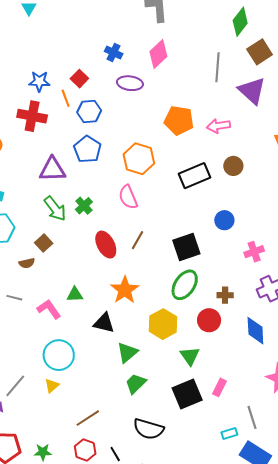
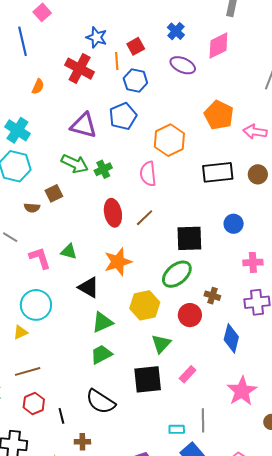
green arrow: (55, 209) -> (75, 164), turned -44
pink rectangle: (219, 387) -> (188, 374), moved
brown line: (88, 418) -> (28, 371), moved

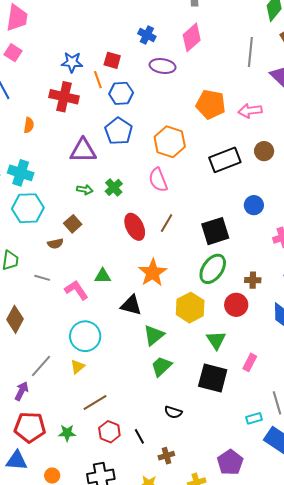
red square: (136, 46) -> (112, 60), turned -30
green arrow: (75, 164) -> (85, 190), size x0.6
black square: (148, 379) -> (213, 378), turned 36
black semicircle: (101, 402) -> (173, 412), size x0.6

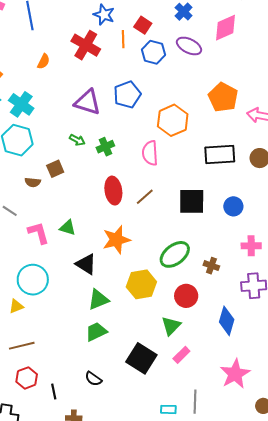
blue hexagon: (121, 93) -> (154, 52), moved
black square: (215, 231) -> (192, 201), moved
brown cross: (253, 280) -> (211, 266), moved
green triangle: (216, 340) -> (171, 326), moved

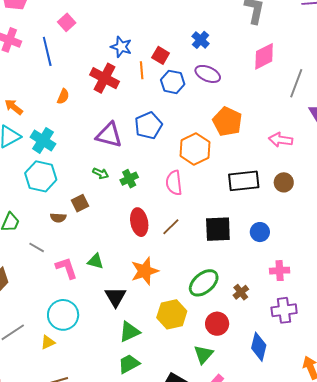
pink diamond: (225, 28) -> (264, 56), moved
orange pentagon: (223, 97) -> (227, 122), moved
black triangle: (86, 264) -> (115, 297), turned 30
brown cross: (211, 266) -> (241, 292), turned 35

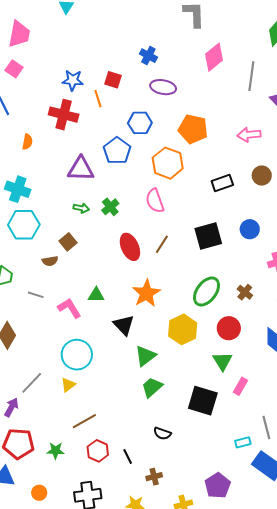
blue hexagon: (173, 82) -> (140, 123), moved
black rectangle: (244, 181) -> (222, 183), size x0.7

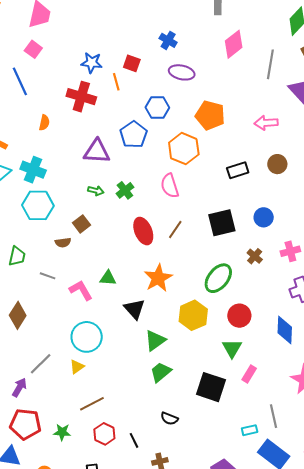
brown cross: (245, 292) -> (255, 256), moved

